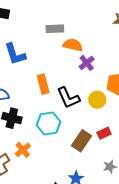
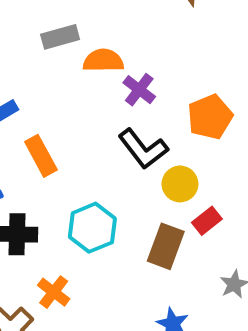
orange rectangle: (43, 84) -> (41, 156), moved
black L-shape: (68, 98) -> (143, 149), moved
yellow circle: (97, 100) -> (180, 184), moved

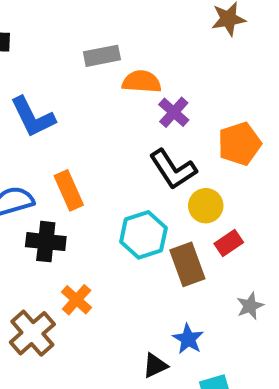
orange rectangle: (41, 156) -> (69, 190), moved
cyan hexagon: (92, 228) -> (143, 235), moved
brown rectangle: (166, 246) -> (187, 264), turned -45

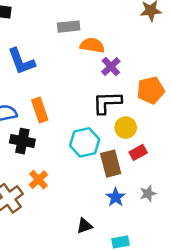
black L-shape: (173, 169) -> (107, 103), turned 116
blue star: (188, 339) -> (116, 197), moved

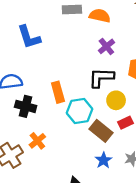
orange semicircle: (92, 45) -> (100, 16), moved
orange rectangle: (40, 110) -> (58, 92), moved
brown rectangle: (111, 164) -> (101, 131), turned -40

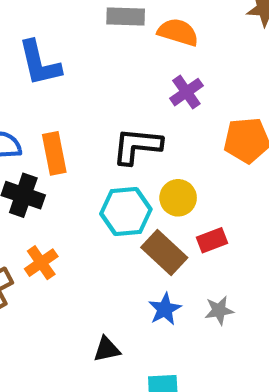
black L-shape: (101, 78) -> (137, 146), moved
orange rectangle: (58, 92) -> (54, 153), moved
yellow circle: (116, 100) -> (178, 198), moved

